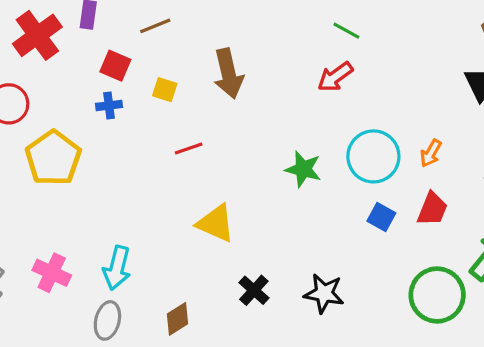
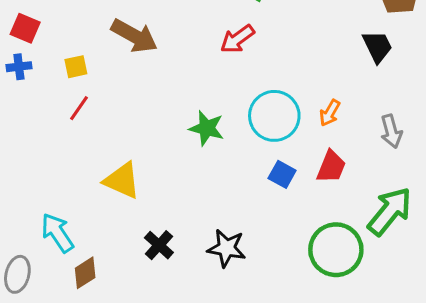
brown arrow: (228, 74) -> (134, 36), turned -48
yellow square: (165, 90) -> (76, 67), moved, turned -30
red line: (189, 148) -> (79, 108), moved, turned -36
cyan arrow: (117, 268) -> (57, 233), moved, turned 132

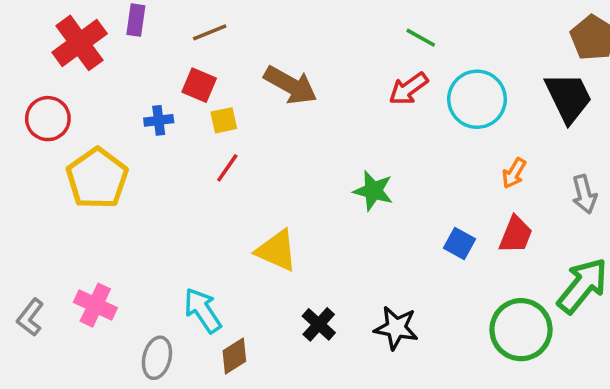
red square: (25, 28) -> (199, 85), moved
black trapezoid: (377, 47) -> (568, 97), size x1.4
cyan circle: (274, 116) -> (477, 99), moved

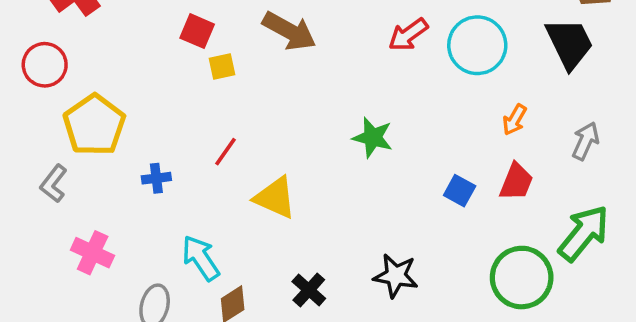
blue cross: (159, 120) -> (156, 178), moved
red line: (227, 168) -> (226, 152), moved
gray arrow: (584, 194) -> (585, 141), turned -141
gray L-shape: (30, 317) -> (54, 184), moved
black cross: (319, 324) -> (309, 290), moved

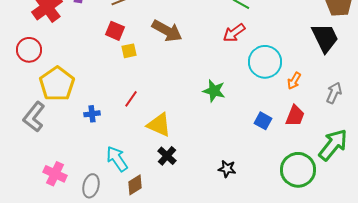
cyan circle: (477, 45) -> (265, 62), moved
gray L-shape: (54, 184) -> (34, 117), size x1.4
pink cross: (93, 253) -> (55, 174), moved
black star: (396, 276) -> (227, 169), size x0.7
black cross: (309, 290) -> (167, 156), moved

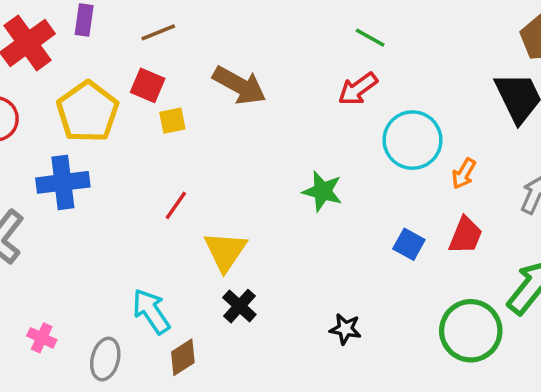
yellow pentagon: (57, 84) -> (88, 112), moved
blue cross: (92, 114) -> (63, 182), moved, size x1.8
yellow triangle: (159, 125) -> (225, 251), turned 40
pink cross: (55, 174) -> (42, 338), size x0.7

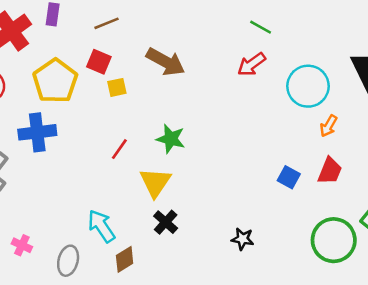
cyan circle: (412, 140) -> (308, 86), moved
green star: (322, 191) -> (171, 139), moved

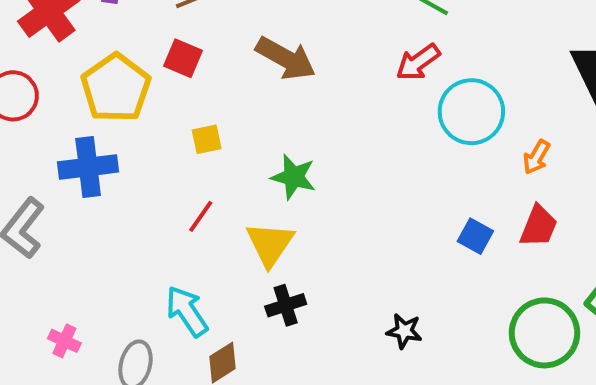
cyan circle: (308, 86) -> (471, 112), moved
yellow square: (117, 87) -> (207, 139), moved
red line: (119, 149) -> (201, 216), moved
black cross: (166, 222) -> (286, 305), turned 30

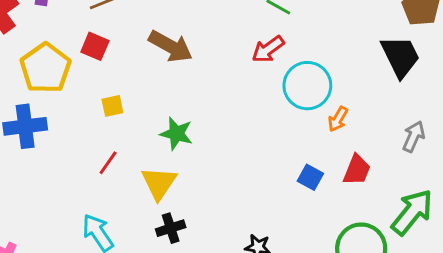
orange arrow: (537, 157) -> (338, 119), moved

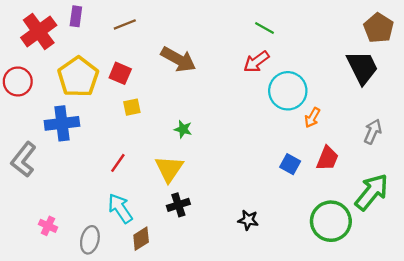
red square: (95, 46) -> (120, 73), moved
green star: (176, 134) -> (183, 129), size x0.7
red line: (108, 163) -> (118, 163), moved

